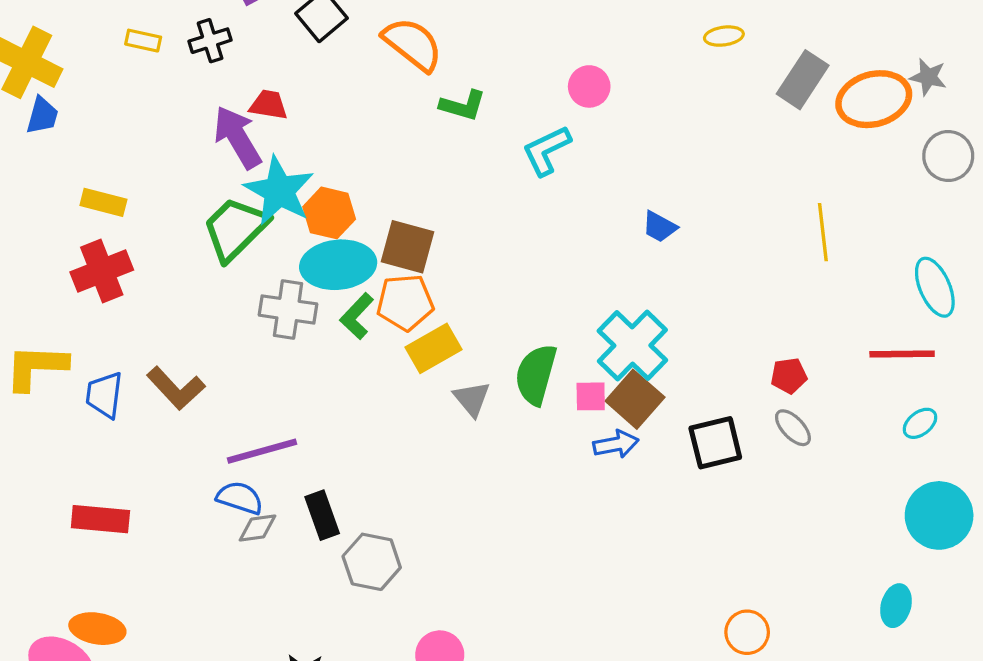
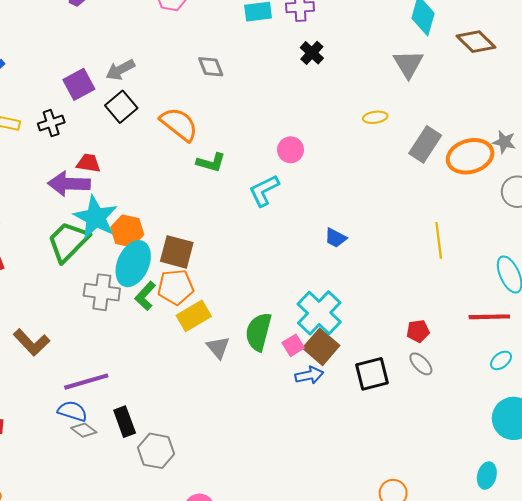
purple arrow: (237, 137) -> (69, 184), turned -57
cyan ellipse: (338, 265) -> (133, 264), turned -60
pink square: (591, 396) -> (293, 345), turned -30
gray diamond: (258, 528) -> (84, 430), turned 45

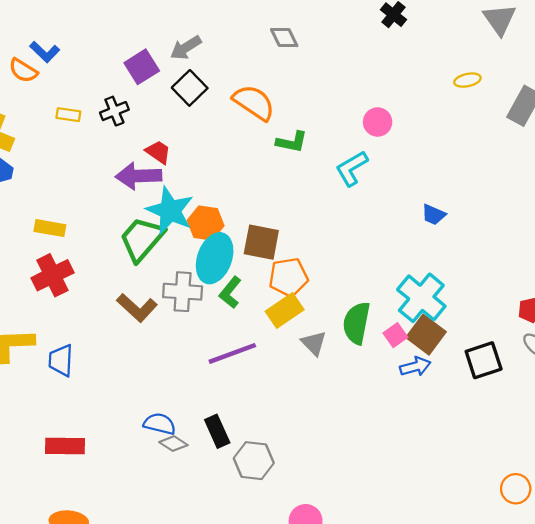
red trapezoid: (88, 163) -> (158, 152), turned 30
orange pentagon: (176, 287) -> (288, 277), moved
brown L-shape: (32, 342) -> (137, 308), moved
purple line: (86, 382) -> (232, 353), moved

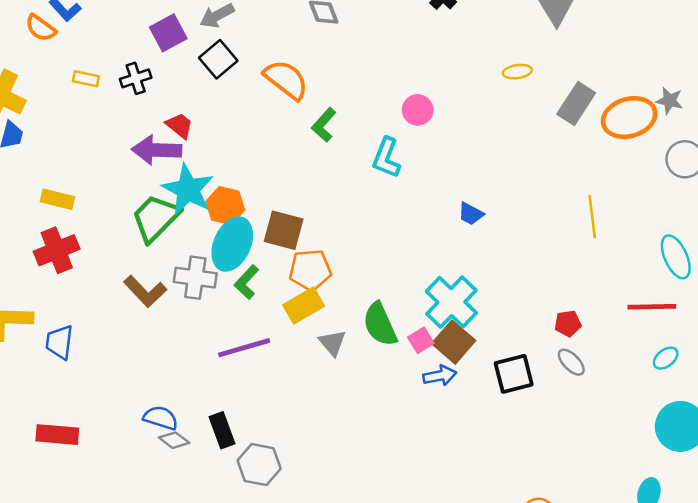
green L-shape: (292, 142) -> (324, 125), turned 116
cyan L-shape: (352, 168) -> (386, 158), turned -42
green semicircle: (357, 323) -> (380, 324), turned -39

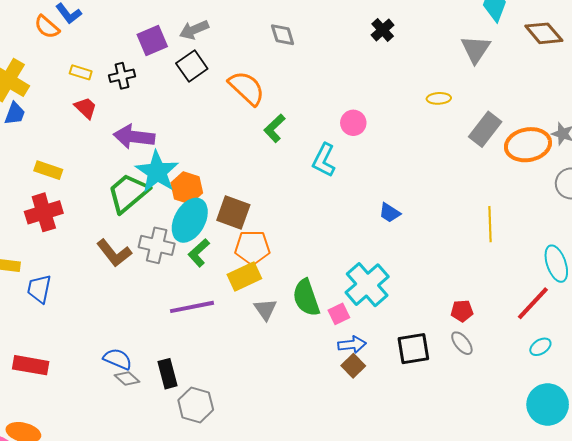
red trapezoid: (180, 126) -> (86, 108), moved
red line: (652, 307) -> (533, 303), turned -51
brown square: (454, 342) -> (353, 366), moved, size x0.7

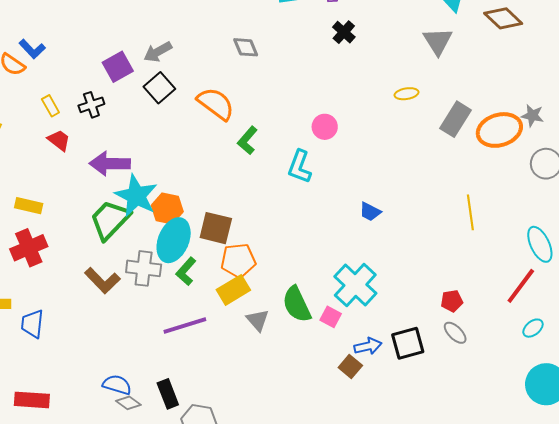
yellow rectangle: (81, 72) -> (50, 106), turned 50
pink square: (339, 314) -> (331, 317), turned -30
blue arrow: (352, 345) -> (368, 346), moved

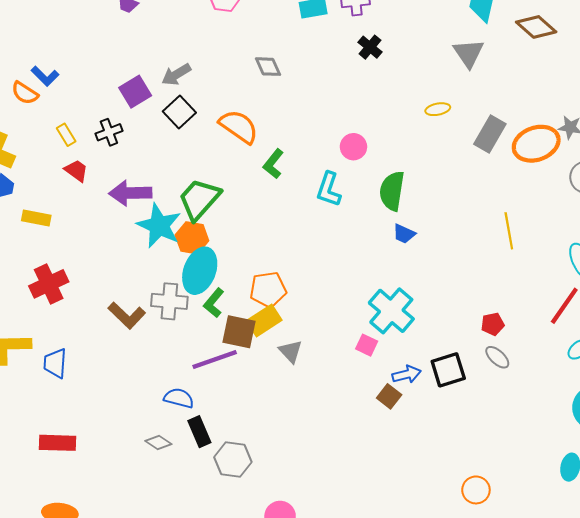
yellow rectangle: (29, 206) -> (36, 218), moved
green trapezoid: (110, 220) -> (199, 199), moved
brown square: (216, 228) -> (239, 332), moved
green semicircle: (297, 304) -> (392, 191), moved, turned 36
blue semicircle: (117, 385) -> (179, 398), moved

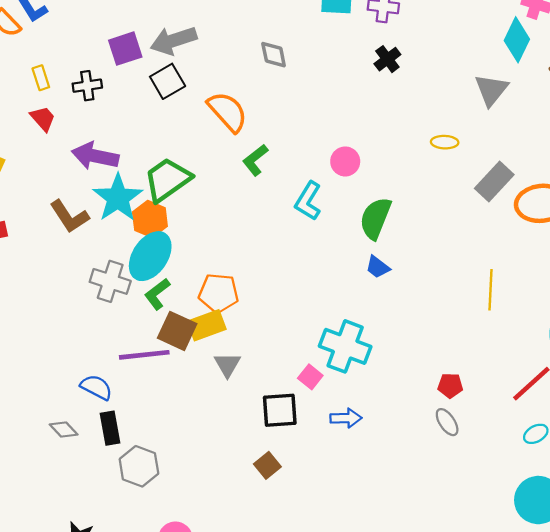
gray arrow: (176, 74) -> (174, 40), size x1.4
cyan cross: (391, 311) -> (345, 346), turned -33
brown L-shape: (127, 315) -> (69, 216), moved
black square: (448, 370) -> (280, 410), moved
brown square: (389, 396) -> (267, 465), moved

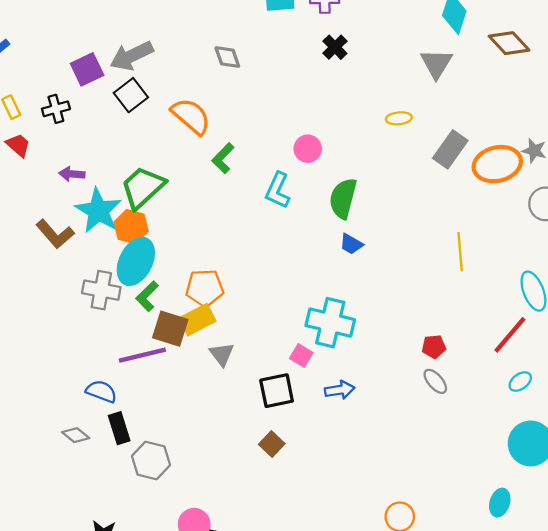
purple arrow: (95, 156) -> (72, 174), size x0.6

